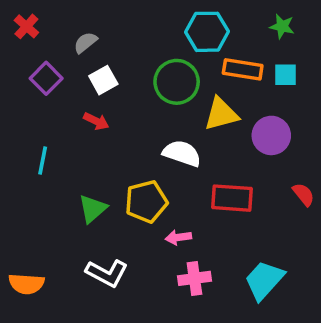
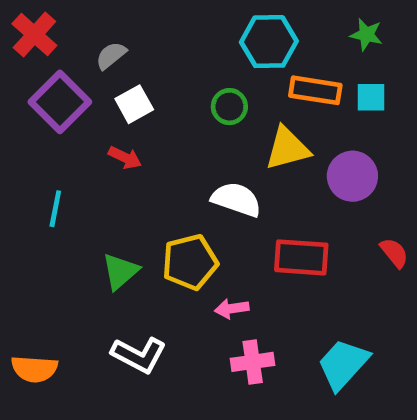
red cross: (26, 26) -> (34, 35), size x1.4
purple square: (46, 78) -> (60, 102), size x1.4
green circle: (177, 82) -> (229, 107), size x0.6

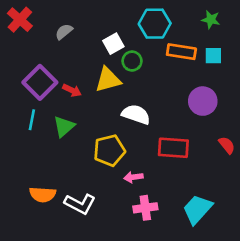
purple square: (60, 102) -> (40, 82), moved
white square: (134, 104) -> (113, 44), moved
yellow triangle: (287, 148) -> (108, 80), moved
green triangle: (120, 271) -> (64, 126), moved
orange semicircle: (34, 369) -> (43, 194), moved

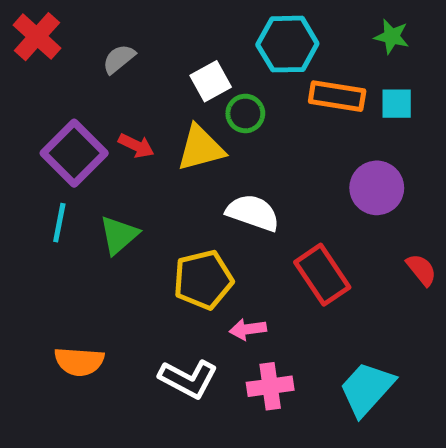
red arrow: (72, 90) -> (136, 146), moved
red rectangle: (173, 148) -> (322, 275), turned 52
white L-shape: (80, 204) -> (188, 379), moved

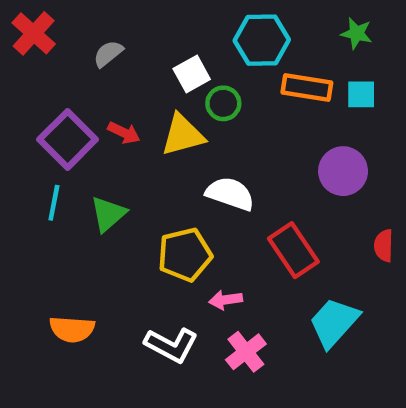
red semicircle: (421, 270) -> (384, 246), turned -140
pink cross: (270, 386) -> (246, 352), turned -30
cyan trapezoid: (367, 389) -> (334, 322), moved

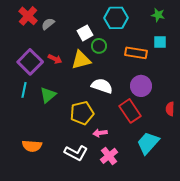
red cross: (34, 33) -> (28, 16), moved
orange rectangle: (307, 88) -> (136, 53), moved
purple circle: (343, 171) -> (141, 86), moved

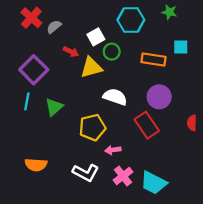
green star: (158, 15) -> (169, 12), moved
red arrow: (55, 59) -> (71, 52), moved
cyan trapezoid: (148, 143) -> (154, 183), moved, turned -105

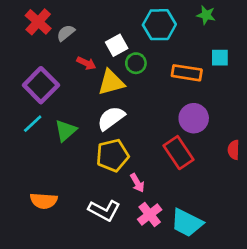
white semicircle: (115, 97) -> (111, 118), moved, turned -55
cyan line: (27, 101) -> (33, 124), turned 36
pink arrow: (113, 150) -> (137, 183), turned -112

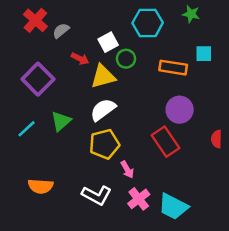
cyan line: (33, 124) -> (27, 129), moved

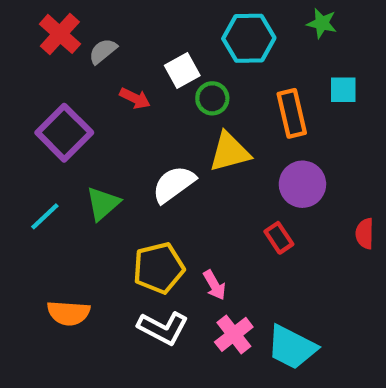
orange rectangle: (173, 68) -> (292, 113), turned 68
yellow triangle: (103, 77) -> (229, 152), moved
red rectangle: (166, 142) -> (279, 238), size x0.6
yellow pentagon: (104, 144) -> (159, 268), moved

